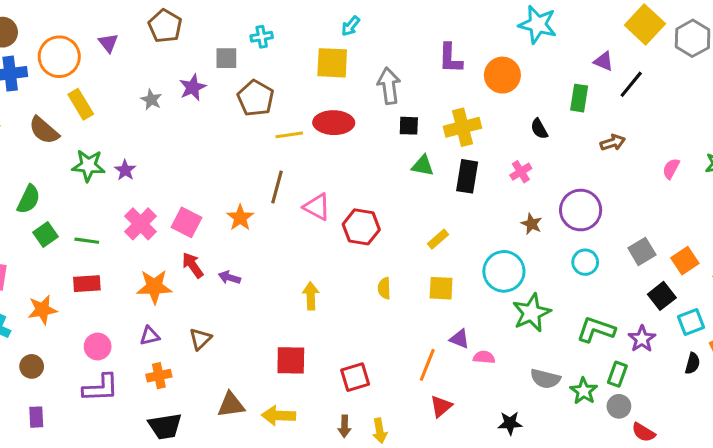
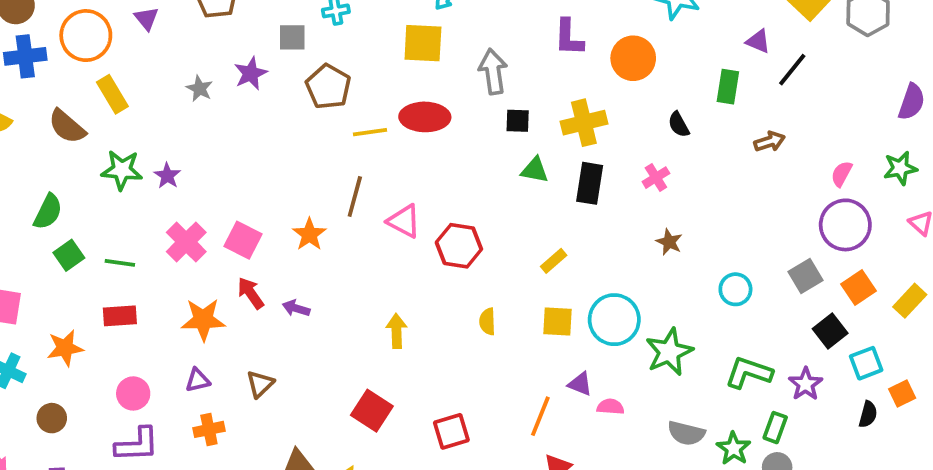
purple circle: (581, 210) -> (845, 225), moved
cyan circle: (504, 271) -> (614, 320), moved
red square: (291, 360) -> (372, 411), turned 32

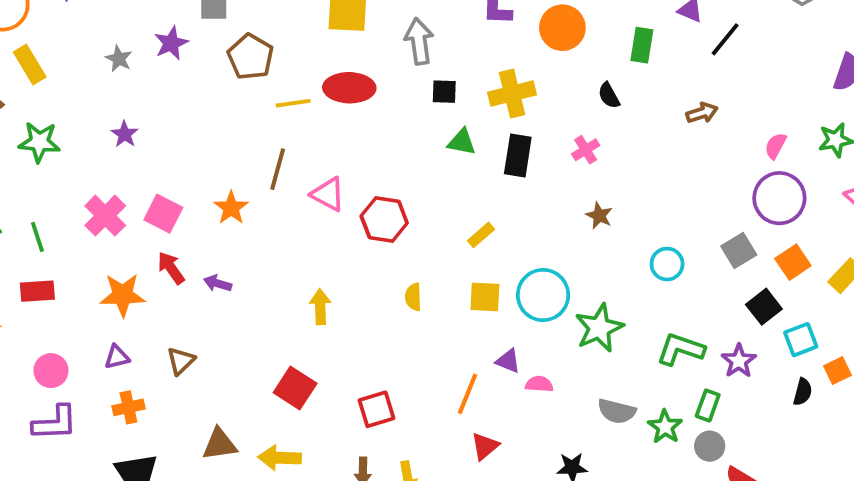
green rectangle: (728, 87) -> (642, 45), moved
purple star: (167, 176) -> (125, 134), moved
green line: (120, 263) -> (37, 237), turned 64

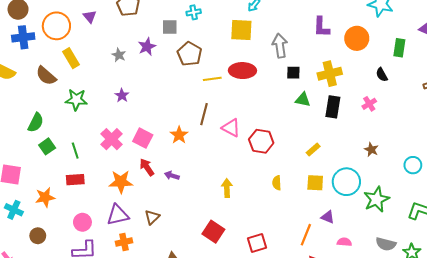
brown star: (599, 216) -> (371, 150), moved
purple triangle: (117, 357) -> (118, 215), size x1.6
pink semicircle: (539, 384) -> (344, 242), moved

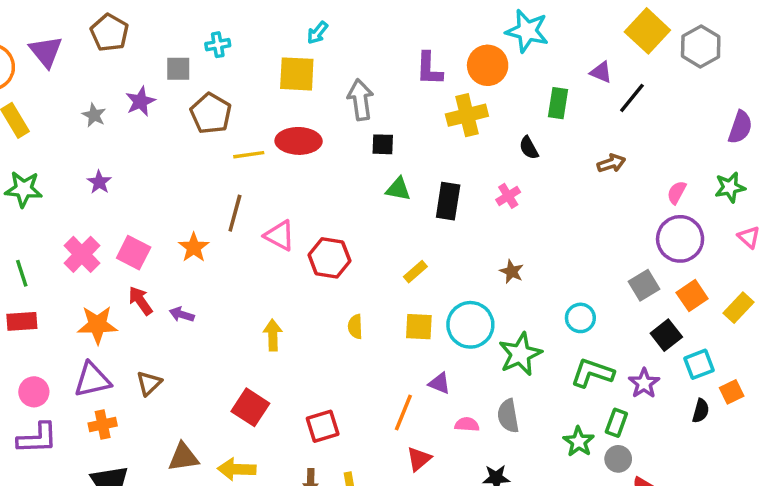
purple triangle: (90, 17) -> (46, 52), size x1.5
orange circle: (357, 38) -> (488, 65), moved
yellow cross: (330, 74) -> (467, 115), moved
cyan circle: (413, 165) -> (580, 318), moved
gray semicircle: (386, 244) -> (508, 416), moved, turned 66

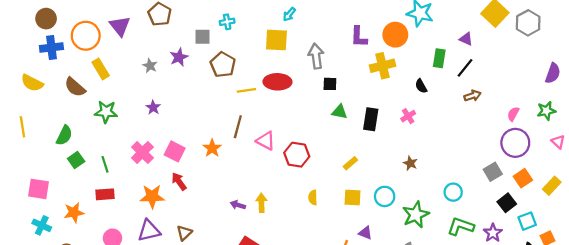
black line: (632, 98) -> (465, 68), moved
purple arrow: (182, 315) -> (238, 205), moved
cyan circle: (470, 325) -> (385, 196), size x0.7

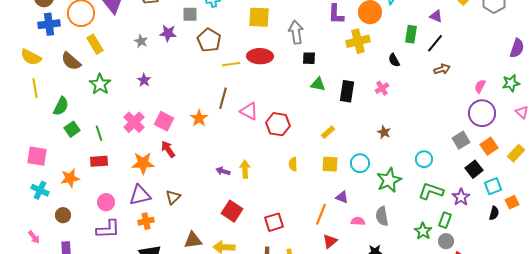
purple star: (179, 57) -> (168, 33), turned 30
green star: (106, 112) -> (100, 84), turned 30
yellow line: (22, 127) -> (35, 88), moved

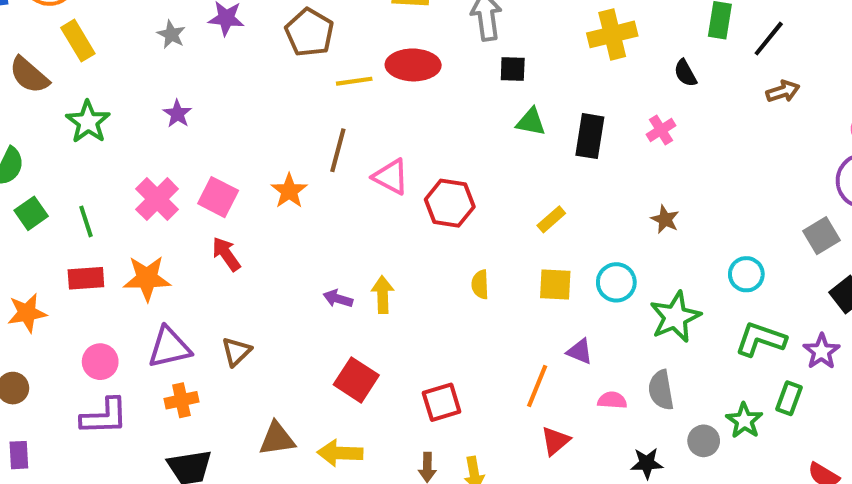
orange star: (143, 163) -> (147, 278), moved
gray circle: (446, 241) -> (704, 441), moved

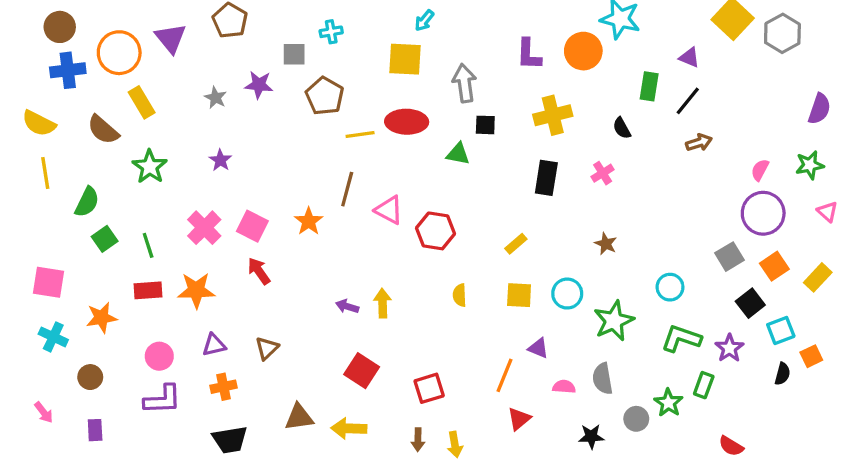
yellow cross: (612, 34) -> (553, 115), moved
green triangle: (531, 122) -> (458, 154), moved
purple triangle: (169, 347) -> (214, 345), size x0.7

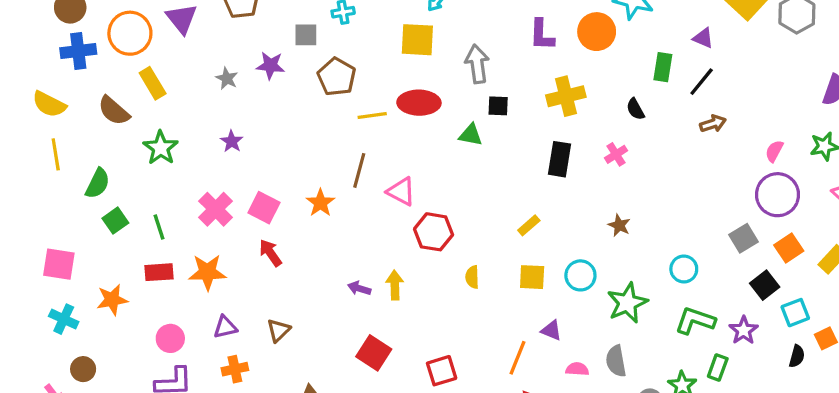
red hexagon: (436, 231) -> (434, 232), moved
brown circle: (90, 377) -> (83, 369), moved

